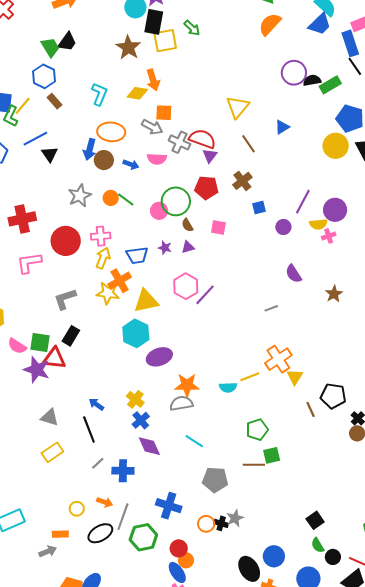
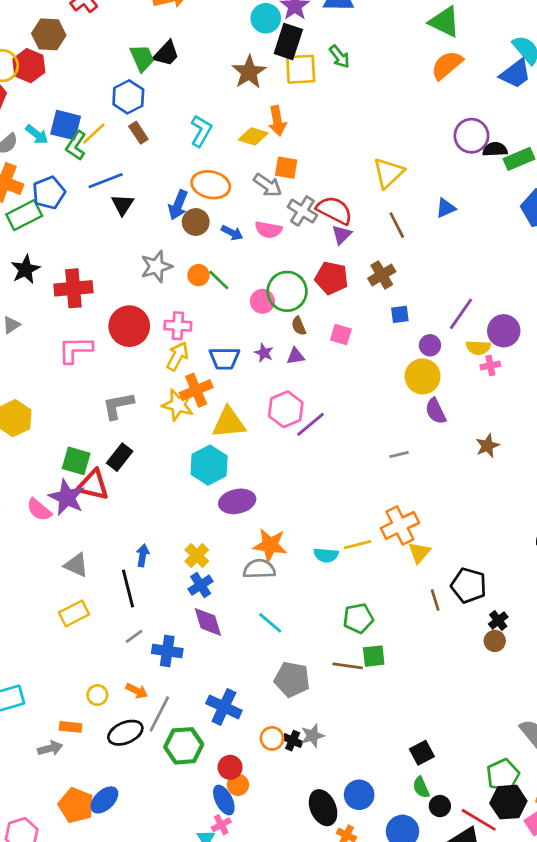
yellow circle: (336, 146) -> (423, 376), moved
pink semicircle: (17, 346) -> (39, 510), moved
blue arrow: (96, 404) -> (143, 555), turned 56

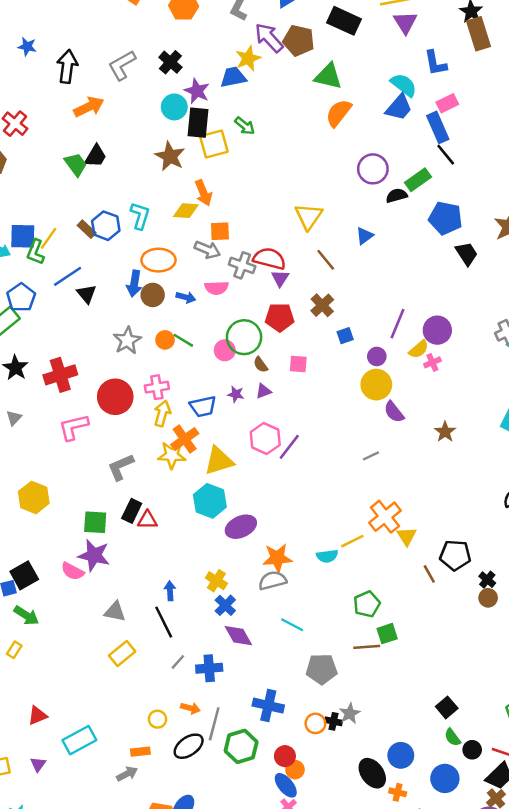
blue hexagon: (128, 97) -> (106, 226), moved
black semicircle: (495, 149) -> (397, 196), moved
yellow semicircle: (478, 348) -> (419, 349), turned -30
red triangle: (93, 485) -> (147, 520), moved, size x0.7

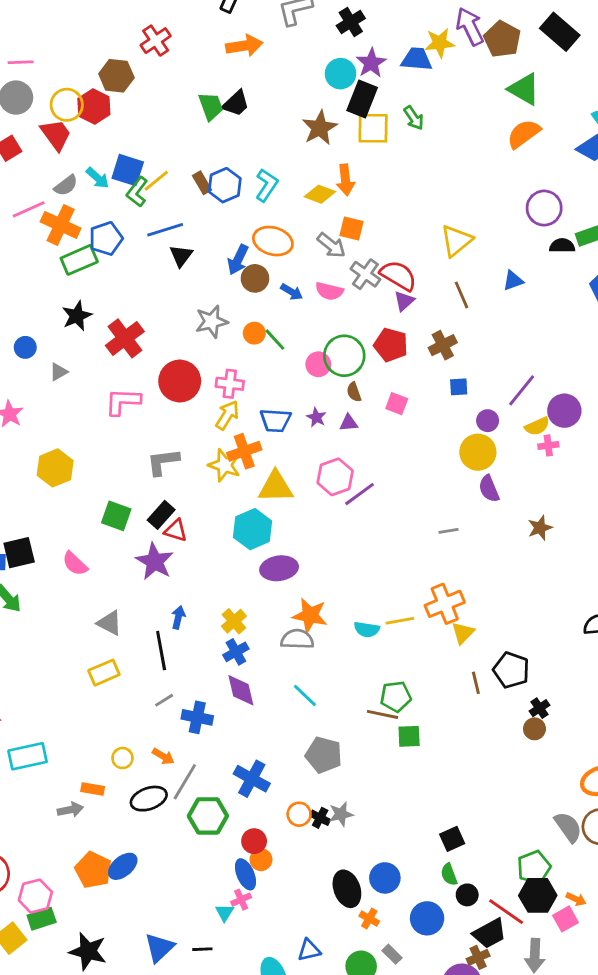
red cross: (60, 375) -> (125, 338), turned -36
purple star: (94, 555) -> (155, 561), moved
brown line: (367, 647) -> (383, 714), moved

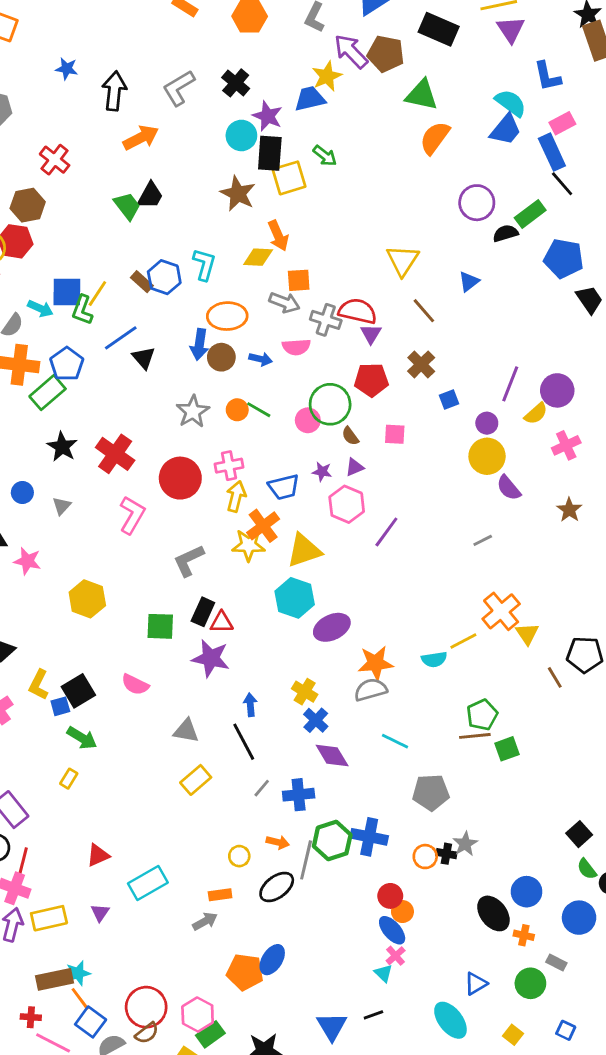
pink L-shape: (123, 402) -> (132, 515), turned 135
pink cross: (548, 445) -> (566, 445), moved, size x1.4
pink hexagon: (335, 477) -> (347, 504), moved
green hexagon: (208, 816) -> (332, 840), moved

